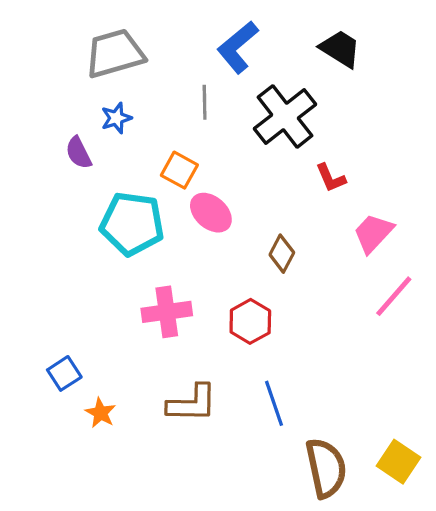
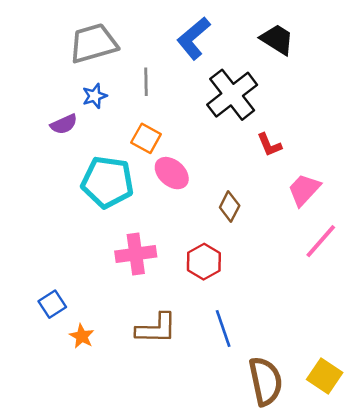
gray line: (205, 102) -> (146, 82), moved
purple semicircle: (78, 153) -> (64, 124), turned -88

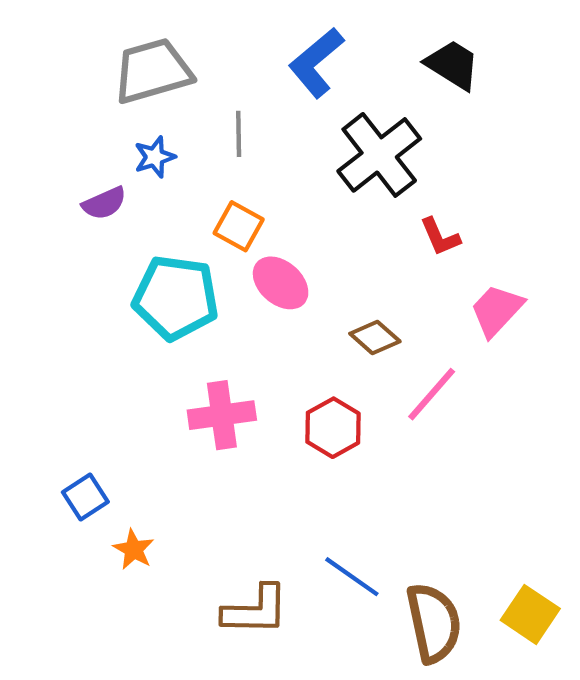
brown diamond: (230, 206) -> (375, 337), turned -76
pink line: (321, 241) -> (432, 394), moved
brown L-shape: (156, 329) -> (255, 610), moved
blue line: (223, 329) -> (352, 577), moved, turned -36

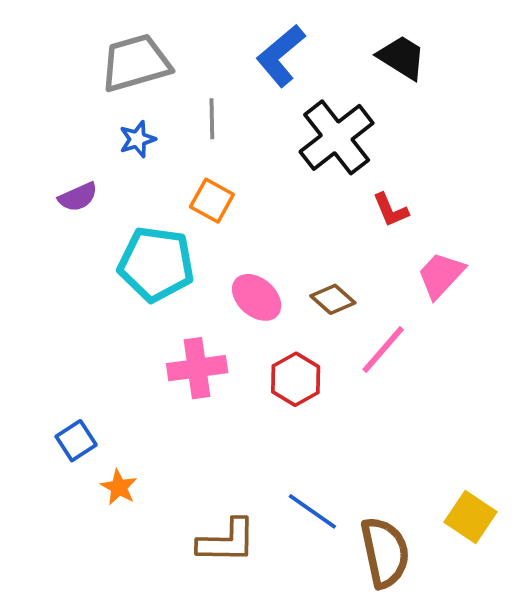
purple semicircle: (104, 203) -> (78, 197), moved
pink ellipse: (281, 283) -> (257, 297), moved
yellow square: (530, 614) -> (471, 517), moved

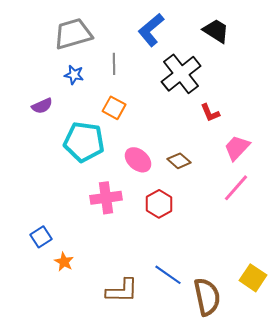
blue star: (137, 139) -> (74, 75), turned 30
pink line: (383, 350) -> (236, 188), moved

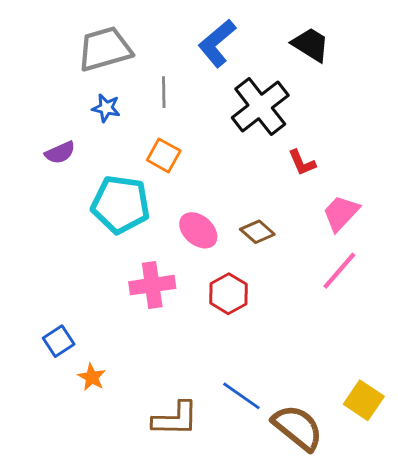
brown semicircle: (207, 297) -> (298, 428), turned -39

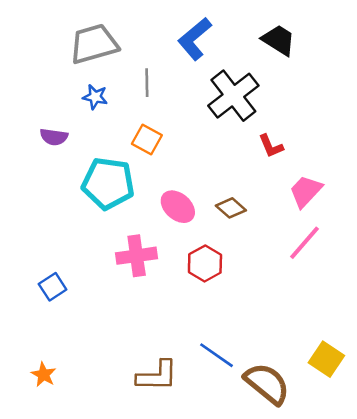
purple semicircle: (60, 153) -> (54, 137), turned 32
blue square: (59, 341) -> (53, 287), moved
orange star: (92, 377) -> (44, 375), moved

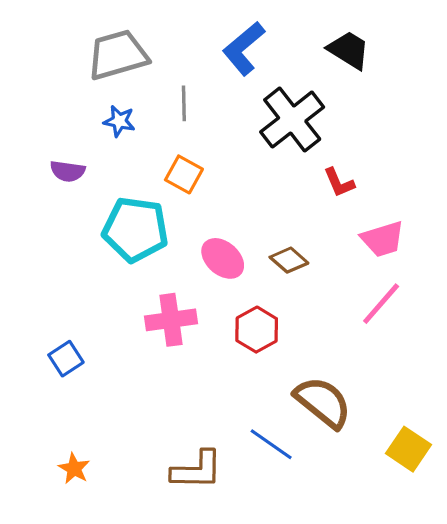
pink trapezoid: (306, 191) -> (383, 239), turned -150
orange star: (44, 375) -> (74, 468), moved
brown semicircle: (267, 384) -> (323, 402), moved

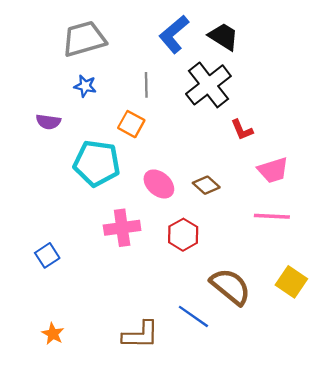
black trapezoid: (349, 50) -> (223, 36), moved
gray line: (184, 103) -> (146, 85), moved
pink line: (381, 304) -> (272, 216), turned 52
yellow square: (408, 449) -> (291, 282), moved

